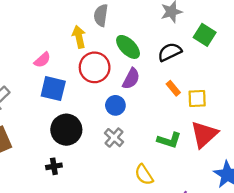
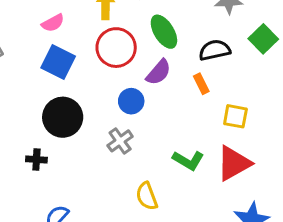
orange rectangle: (173, 88) -> (201, 84), moved

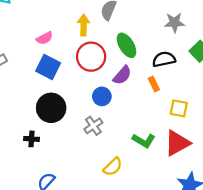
yellow semicircle: (147, 196) -> (113, 167), turned -114

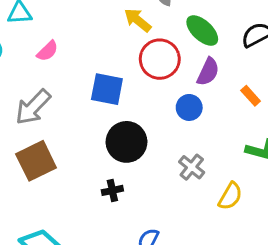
yellow arrow: (84, 25) -> (138, 20), turned -36
pink semicircle: (45, 38) -> (47, 51), moved
orange rectangle: (154, 84) -> (251, 96), moved
gray cross: (93, 126) -> (192, 167), moved

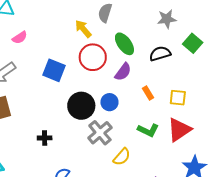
blue circle: (189, 107) -> (109, 102), moved
black circle: (126, 142) -> (81, 106), moved
gray cross: (192, 167) -> (100, 133), size x1.4

